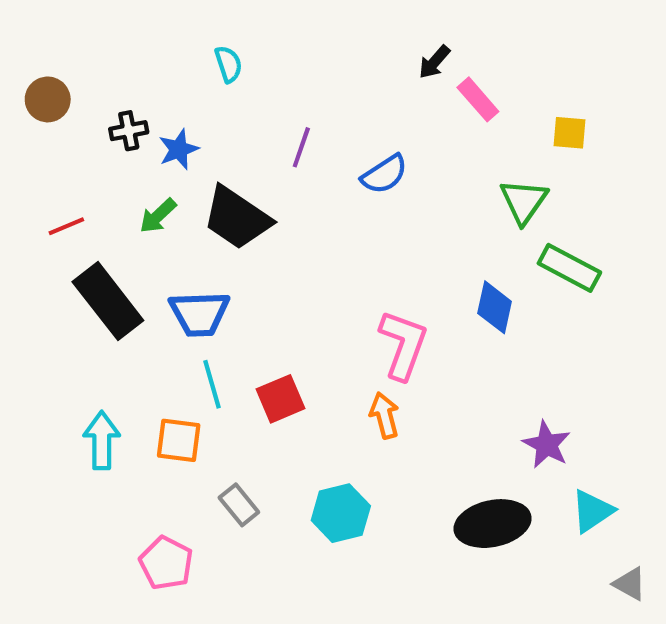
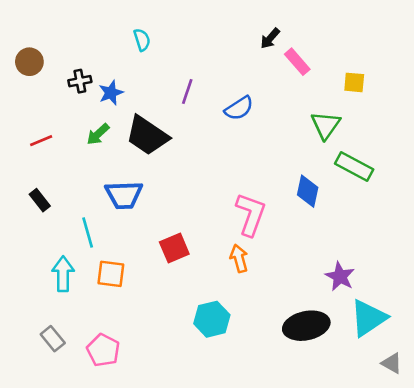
black rectangle: (108, 301) -> (40, 200), moved, size x0.5
cyan line: (212, 384) -> (88, 233), moved
gray rectangle: (239, 505) -> (53, 339), moved
cyan triangle: (592, 511) -> (368, 318), size x1.4

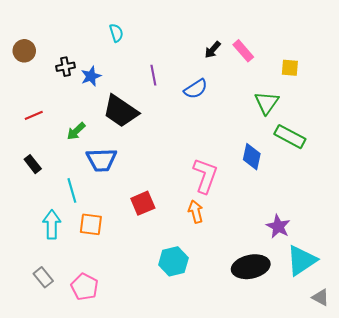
black arrow: (270, 38) -> (213, 50), moved
purple line: (187, 91) -> (153, 75), turned -30
green arrow: (98, 134) -> (76, 131), moved

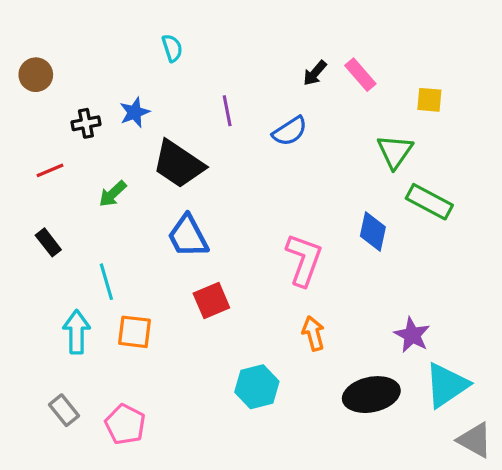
black cross: (66, 67) -> (86, 123), moved
blue trapezoid: (101, 160) -> (188, 236), moved, turned 64
orange arrow: (196, 212) -> (313, 333), moved
gray triangle: (321, 297) -> (475, 440), size x1.4

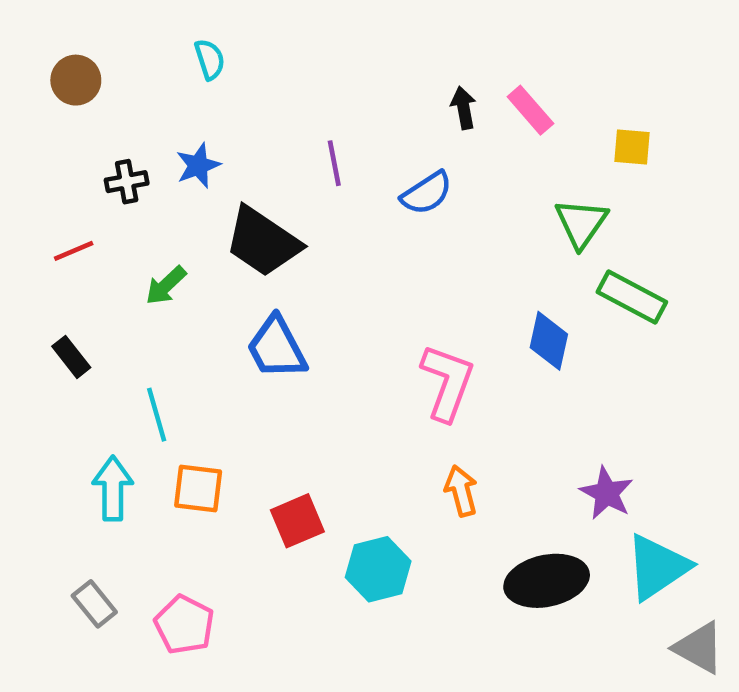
cyan semicircle: (172, 48) -> (210, 59), moved
black arrow: (315, 73) -> (464, 108), turned 128
brown circle: (36, 75) -> (76, 80), moved
red square: (211, 300) -> (297, 521), moved

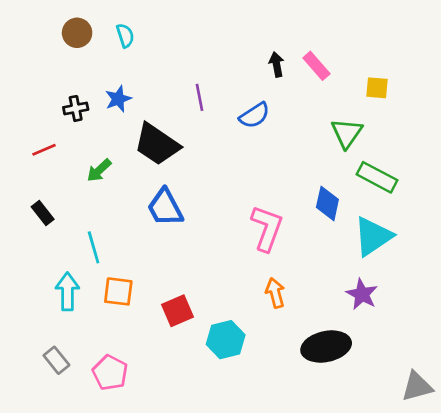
brown circle: (76, 80) -> (77, 33), moved
cyan triangle: (657, 567) -> (373, 236), moved
gray triangle: (699, 648) -> (417, 386), turned -44

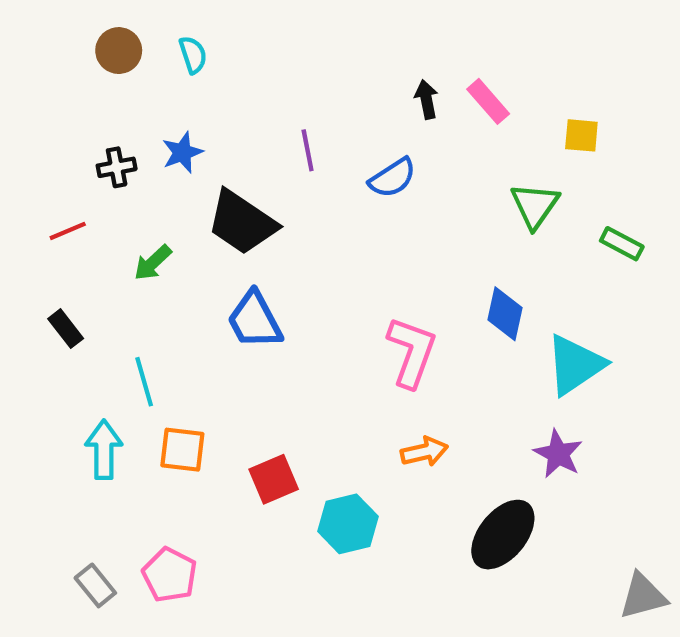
green rectangle: (377, 177) -> (622, 244), moved, size x0.7
orange arrow: (275, 293) -> (424, 452), turned 92
black ellipse: (326, 347) -> (503, 535), turned -39
gray rectangle: (56, 360) -> (95, 585), moved

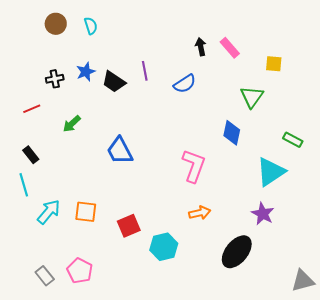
black trapezoid: (242, 222) -> (114, 82), moved, size x0.7
green rectangle: (622, 244) -> (293, 140), moved
blue diamond: (505, 314) -> (232, 133), moved
cyan line: (144, 382) -> (24, 185), moved
cyan arrow: (104, 450) -> (49, 212), turned 40

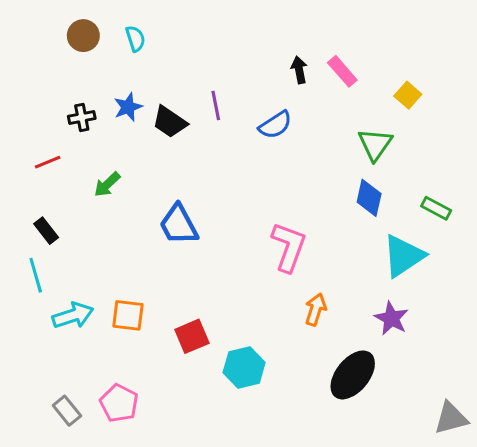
yellow square: (274, 64) -> (408, 95), turned 36
blue diamond: (232, 133) -> (369, 198), moved
cyan arrow: (49, 212) -> (73, 315), turned 32
orange arrow: (200, 213) -> (316, 309), moved, turned -60

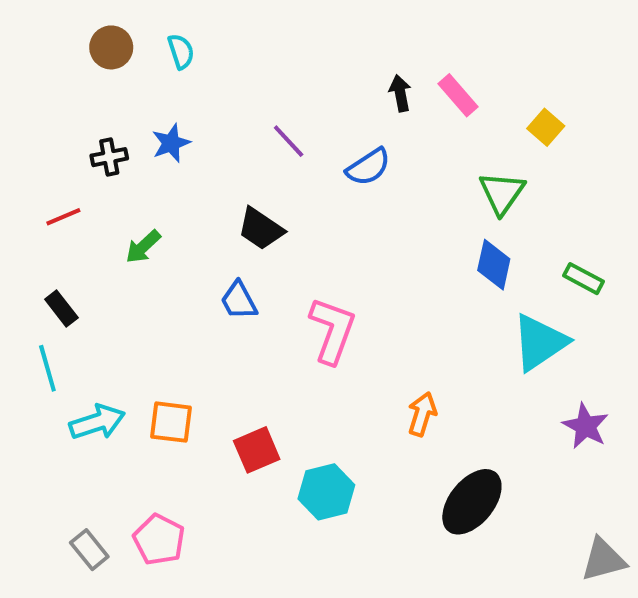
purple line: (216, 106) -> (289, 141), turned -32
black trapezoid: (170, 122) -> (261, 229), moved
blue trapezoid: (179, 225) -> (239, 301), size x0.7
pink L-shape: (289, 247) -> (332, 330), moved
purple star: (391, 318) -> (586, 426), moved

